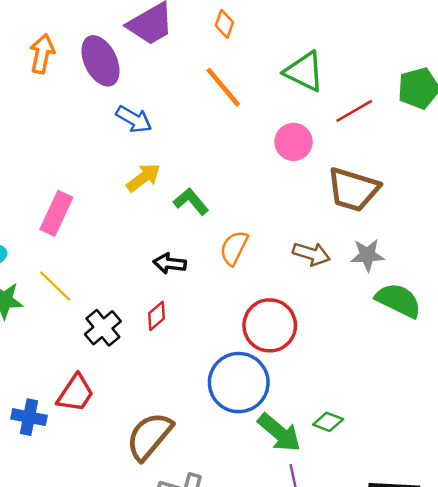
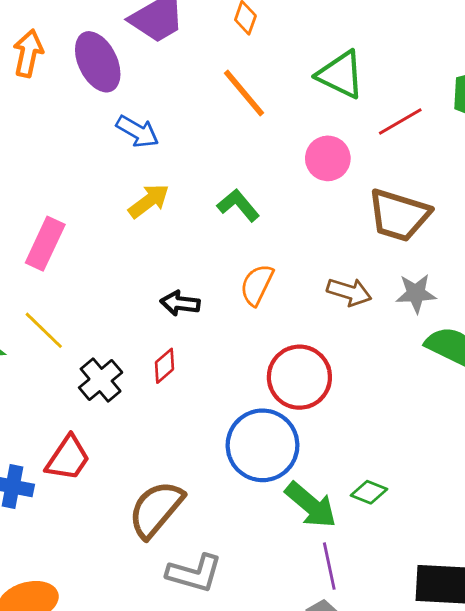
green L-shape: (191, 201) -> (238, 205), moved

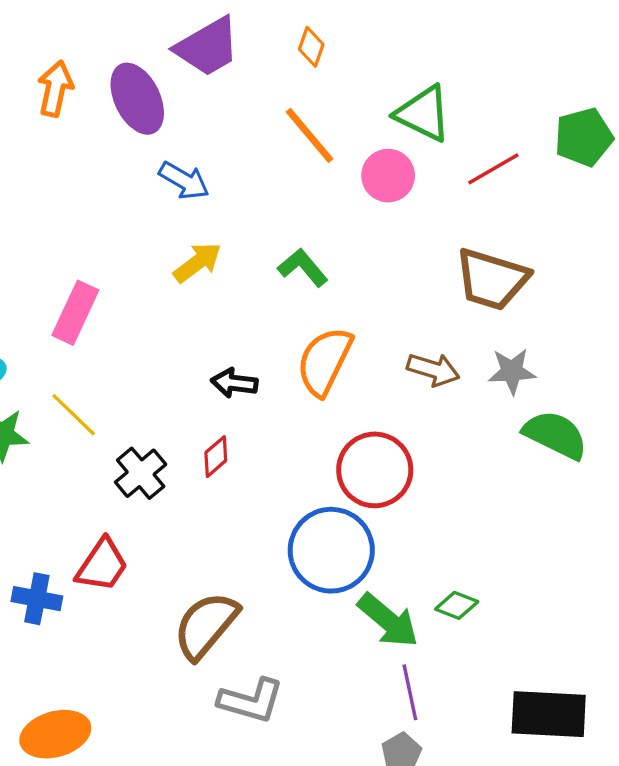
pink circle: (328, 158) -> (388, 176), moved
orange semicircle: (257, 285) -> (325, 361), size x1.4

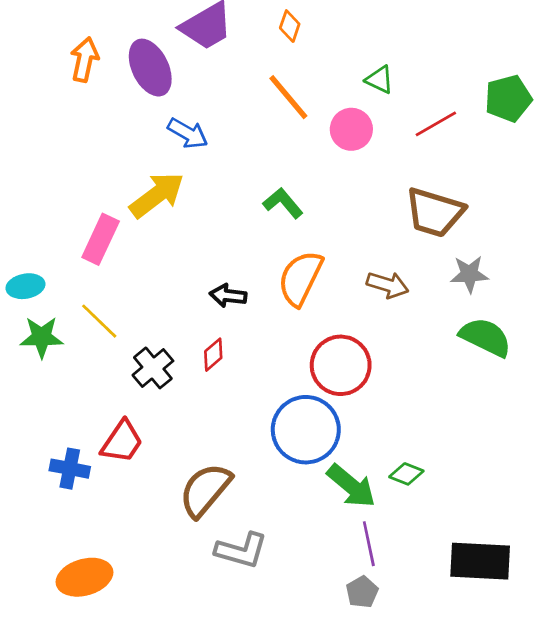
green triangle: (423, 114) -> (380, 80), size x0.6
yellow arrow: (197, 263) -> (157, 195), moved, size x1.4
gray star: (512, 371) -> (469, 274), moved

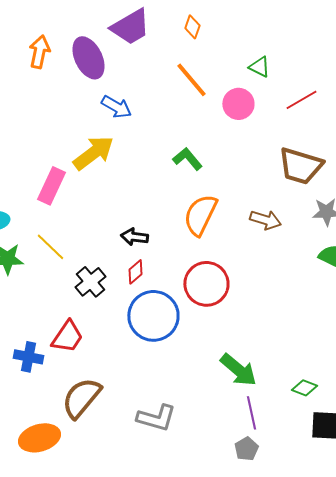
black arrow: (228, 296) -> (134, 237), moved
red circle: (341, 365) -> (206, 284), moved
blue circle: (306, 430) -> (153, 316), moved
green diamond: (406, 474) -> (304, 388), moved
brown semicircle: (205, 490) -> (81, 398), moved

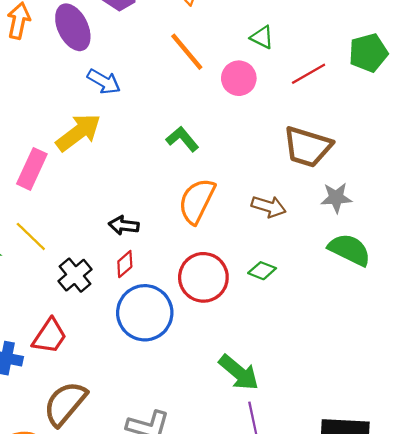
green diamond: (304, 388) -> (262, 271), moved

